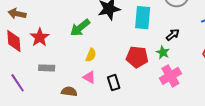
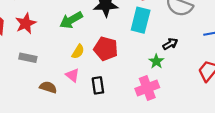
red pentagon: (137, 57) -> (106, 49), moved
pink cross: (170, 76) -> (147, 88), moved

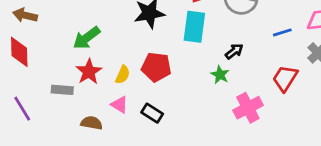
green arrow: (71, 20) -> (87, 38), moved
red star: (26, 23) -> (89, 72), moved
black rectangle: (98, 85) -> (152, 113), turned -42
pink cross: (147, 88) -> (248, 108), moved

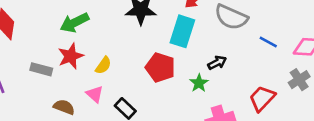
blue line: (282, 32) -> (268, 42), moved, turned 36
red pentagon: (156, 67) -> (160, 67), moved

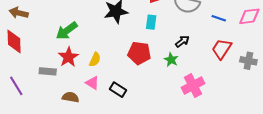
cyan rectangle: (182, 31) -> (151, 22), size x0.6
gray cross: (299, 80) -> (248, 61), moved, turned -35
red trapezoid: (262, 98) -> (222, 49), moved

